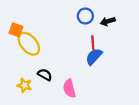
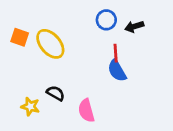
yellow ellipse: (29, 44) -> (50, 44), moved
blue semicircle: (94, 57) -> (117, 71), turned -72

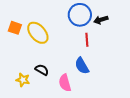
blue circle: (106, 20) -> (80, 15), size x1.5
blue semicircle: (117, 71) -> (82, 66), moved

